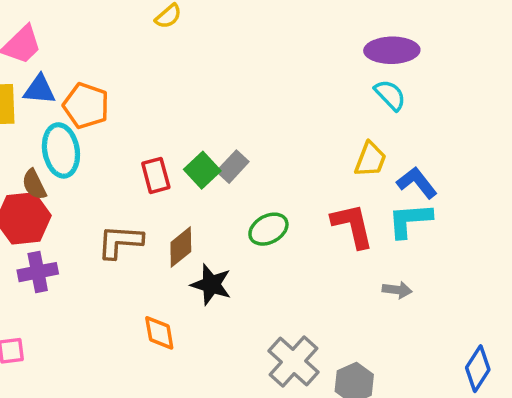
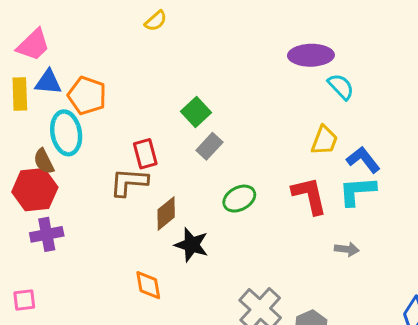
purple ellipse: (392, 50) -> (311, 55), moved
green square: (202, 170) -> (196, 112), moved
brown L-shape: (120, 242) -> (129, 182), moved

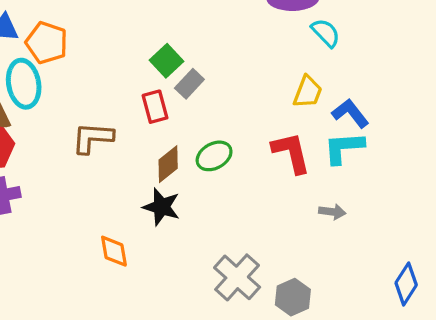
gray rectangle: (209, 146) -> (189, 84), moved
red rectangle: (145, 154) -> (155, 107), moved
brown diamond: (166, 213) -> (168, 164), moved

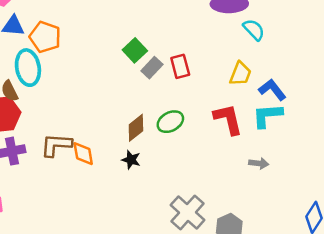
red rectangle: (155, 107) -> (180, 66), moved
brown L-shape: (93, 138) -> (56, 145), moved
black star: (162, 207) -> (131, 160), size x0.7
orange diamond: (114, 251) -> (83, 154), moved

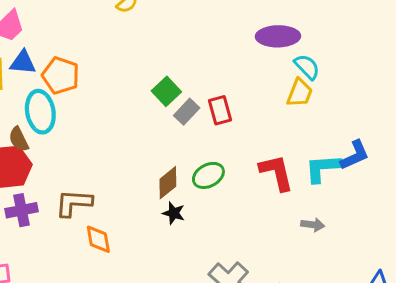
yellow trapezoid: (240, 74) -> (300, 93), moved
blue L-shape: (272, 90) -> (355, 155), moved, turned 104
orange diamond: (83, 154) -> (98, 239), moved
black star: (131, 160) -> (174, 213), moved

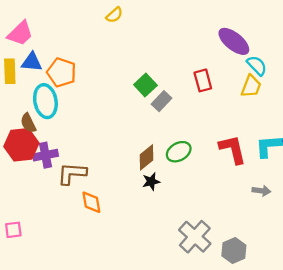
purple ellipse: (278, 36) -> (234, 41), turned 40
red rectangle: (220, 110) -> (203, 80), moved
purple cross: (21, 210) -> (45, 155), moved
black star: (174, 213) -> (151, 182), turned -30

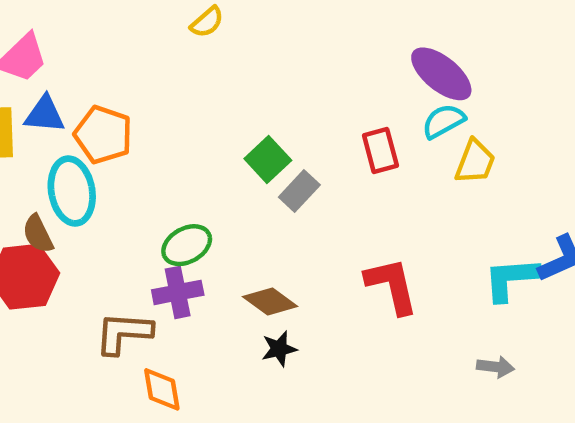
cyan semicircle: (257, 66) -> (444, 121), moved, turned -75
red L-shape: (233, 149) -> (392, 286), moved
green ellipse: (179, 152) -> (187, 245), moved
purple cross: (45, 155) -> (178, 292), moved
brown diamond: (147, 157) -> (270, 301), turned 75

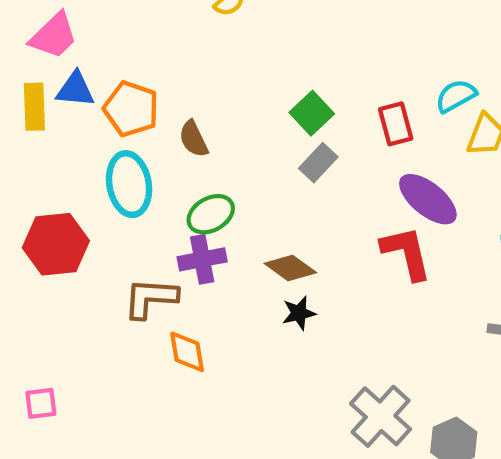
purple ellipse: (441, 74) -> (428, 199), moved
green square: (268, 159) -> (312, 113), moved
cyan ellipse: (72, 191) -> (129, 184), moved
brown semicircle: (38, 234) -> (194, 139), moved

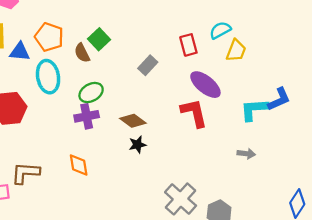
blue triangle: (75, 89) -> (20, 52), moved
green square: (312, 113) -> (99, 39), moved
brown L-shape: (151, 298) -> (25, 173), moved

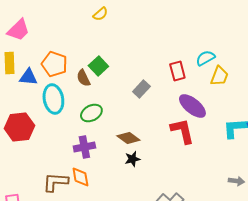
purple cross: (87, 116) -> (84, 147), moved
gray arrow: (246, 154) -> (236, 181), moved
brown L-shape: (25, 173) -> (55, 182), moved

